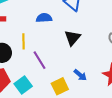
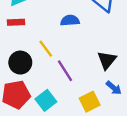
black triangle: (72, 38) -> (107, 60), moved
yellow line: (23, 41) -> (46, 49), turned -35

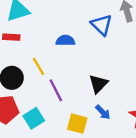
yellow square: (90, 102) -> (77, 124), turned 36

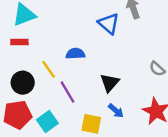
blue semicircle: (65, 41) -> (75, 54), moved

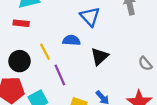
blue triangle: (109, 24) -> (90, 17), moved
black triangle: (110, 83) -> (100, 57), moved

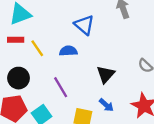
yellow line: (45, 52) -> (37, 48), moved
black triangle: (100, 57) -> (106, 74), moved

